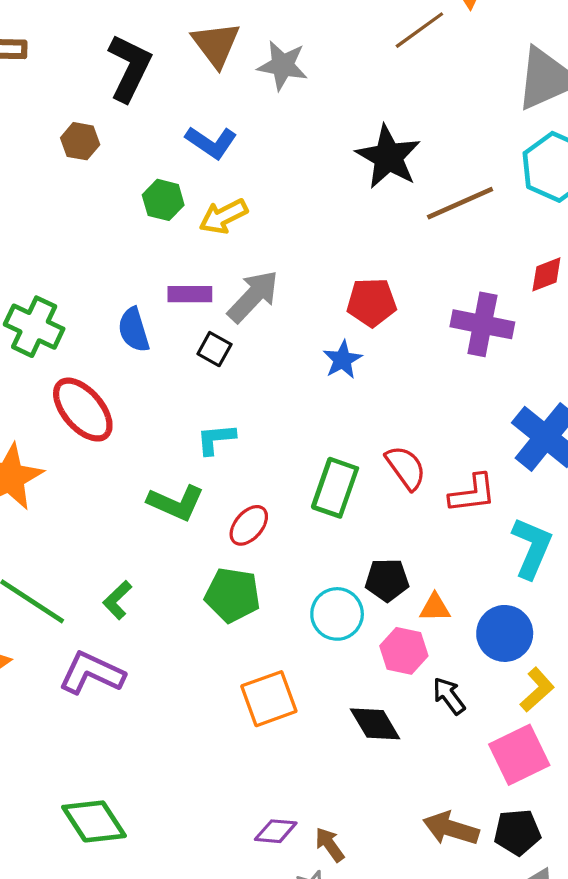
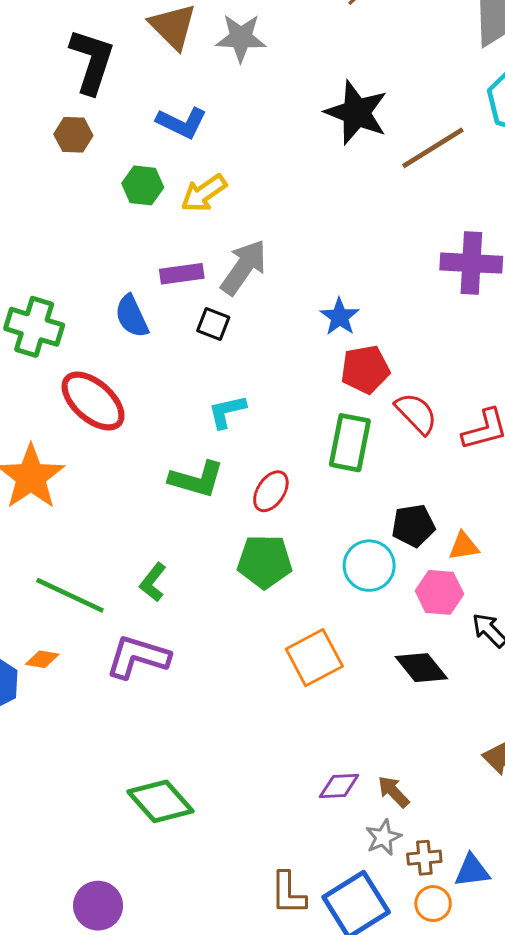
brown hexagon: (80, 141) -> (73, 135), moved
red pentagon: (372, 302) -> (365, 369), moved

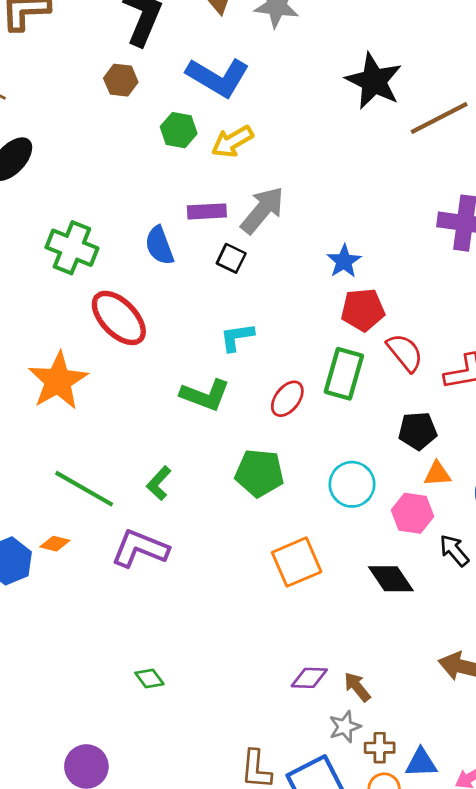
blue L-shape: (182, 123) -> (218, 77), size x1.4
red ellipse: (271, 491) -> (287, 399), moved
black pentagon: (413, 526) -> (418, 431), moved
green diamond: (160, 801) -> (149, 678), size x0.5

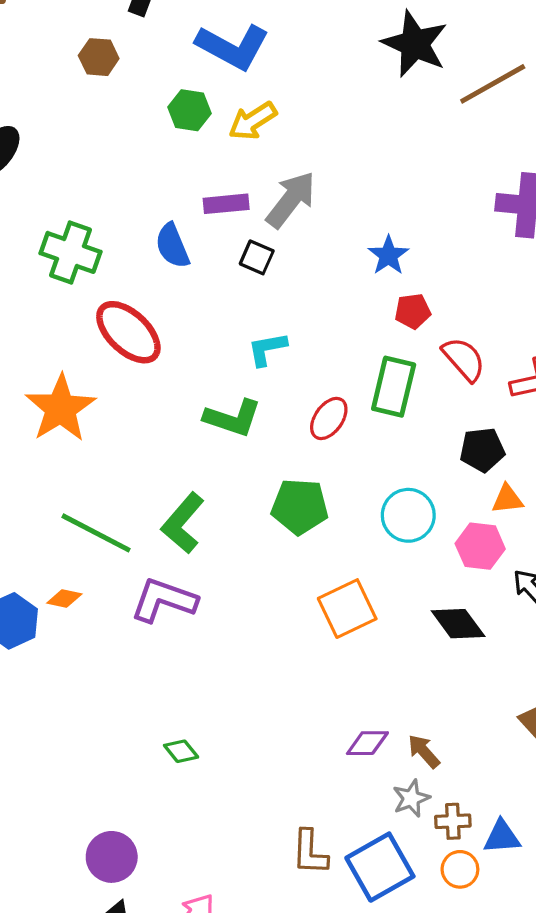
brown hexagon: (121, 80) -> (99, 57), moved
red pentagon: (363, 310) -> (413, 311), size x0.7
green L-shape: (159, 483) -> (183, 523), size x1.5

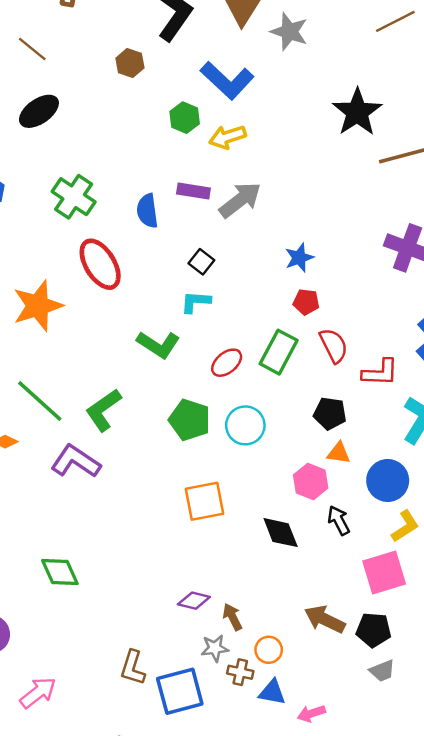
black square: (257, 257) -> (201, 262), moved
cyan circle: (408, 515) -> (245, 425), moved
green diamond: (181, 751) -> (60, 572), size x1.6
orange circle: (460, 869) -> (269, 650), moved

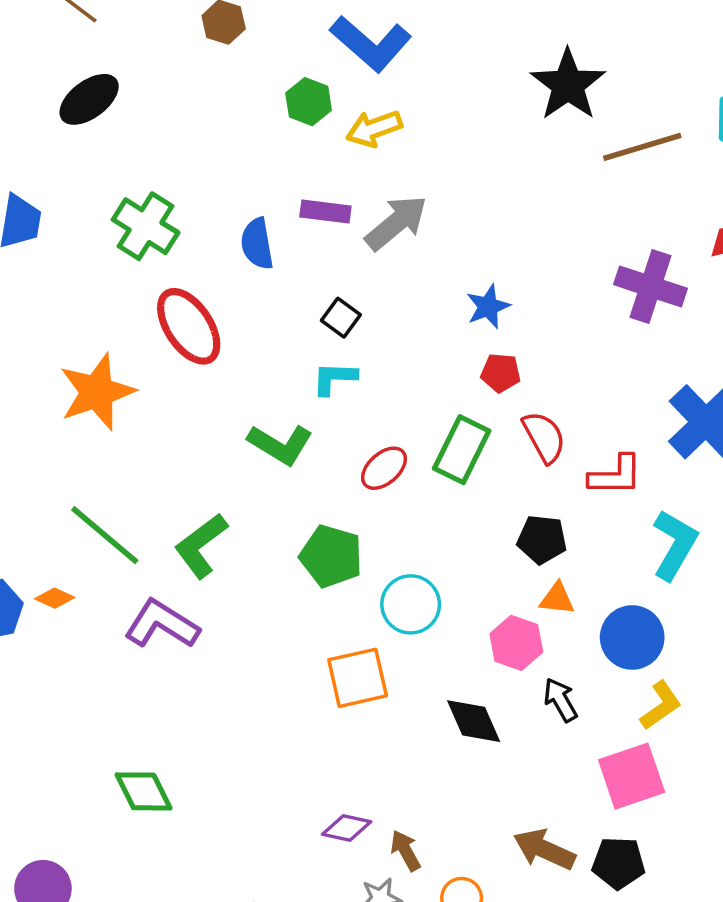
cyan circle: (245, 425) -> (411, 604), moved

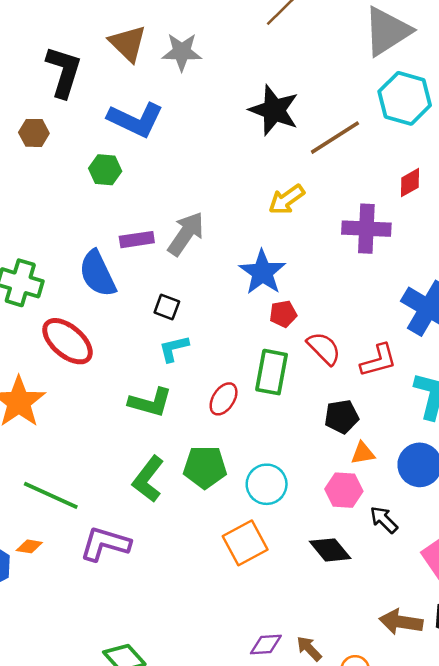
yellow arrow: (374, 129) -> (286, 199), moved
blue semicircle: (257, 244) -> (97, 274), size x1.4
blue star: (488, 307) -> (262, 272), size x1.5
green L-shape: (201, 546) -> (148, 479), moved

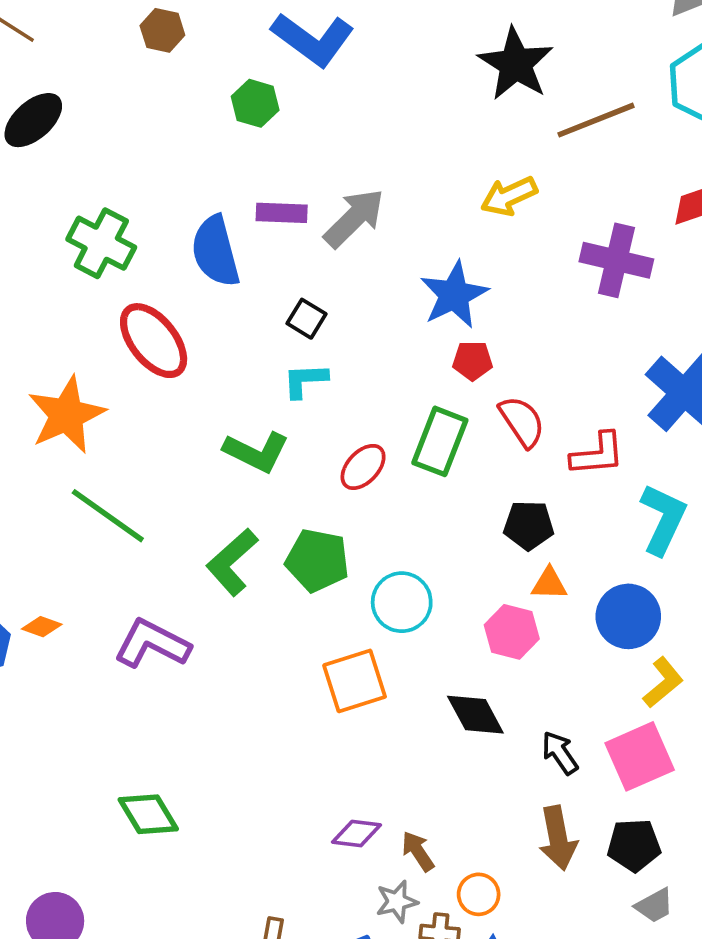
green line: (51, 495) -> (108, 516), moved
black arrow: (384, 520) -> (560, 753), moved
brown arrow: (401, 622) -> (558, 838), turned -120

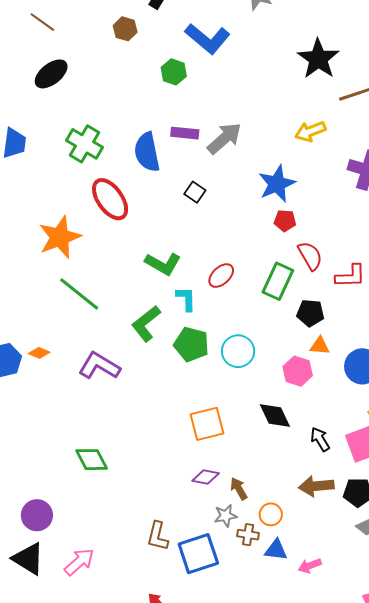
cyan L-shape: (305, 380) -> (186, 299), moved, turned 88
green rectangle: (440, 441) -> (278, 281), moved
green pentagon: (317, 560) -> (191, 344), moved
orange square: (355, 681) -> (207, 424), moved
brown arrow: (558, 838) -> (316, 486), turned 92

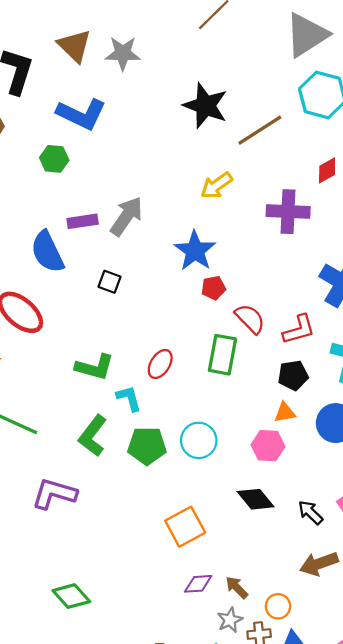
black pentagon: (310, 313) -> (293, 375), moved

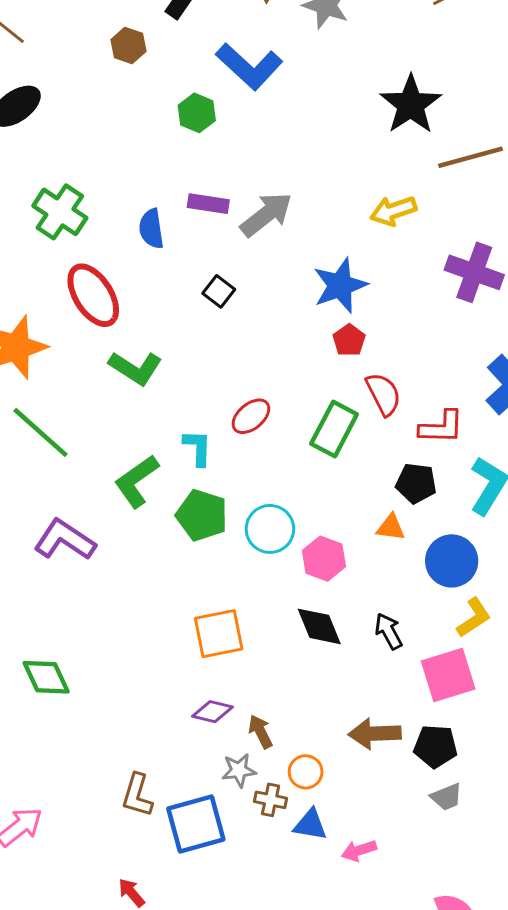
blue semicircle: (47, 252) -> (151, 229), size x0.7
red pentagon: (214, 288) -> (349, 340), turned 30
green L-shape: (95, 367) -> (135, 368), moved
pink hexagon: (268, 446) -> (324, 559), moved
black arrow: (310, 512) -> (389, 631), moved

